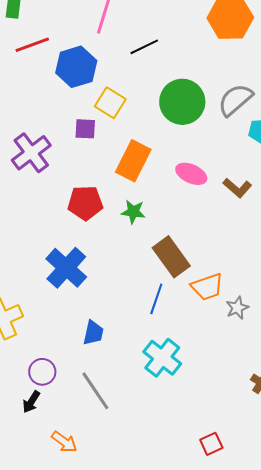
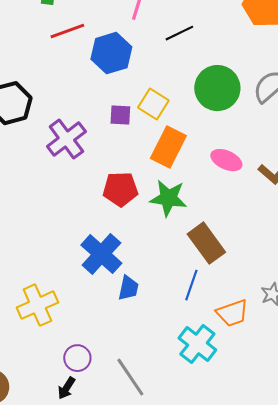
yellow square: (110, 103) -> (153, 104), moved
green star: (133, 212) -> (168, 198), size x1.5
orange trapezoid: (207, 287) -> (232, 313), moved
blue trapezoid: (93, 333) -> (128, 288), moved

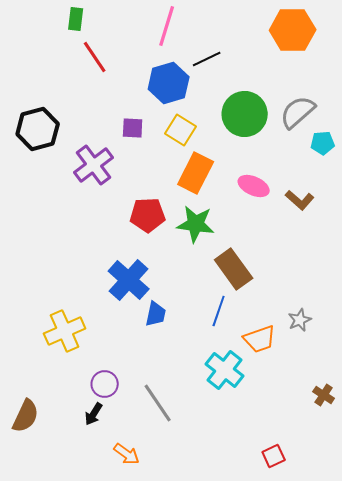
red line: (67, 31) -> (95, 57), turned 76
blue hexagon: (111, 53) -> (169, 83), moved
purple square: (120, 115) -> (133, 128), moved

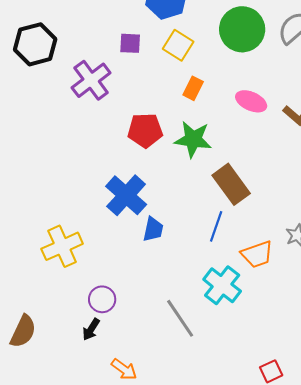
orange rectangle: (196, 173) -> (193, 88), size x0.6
gray line: (158, 403) -> (180, 318), moved

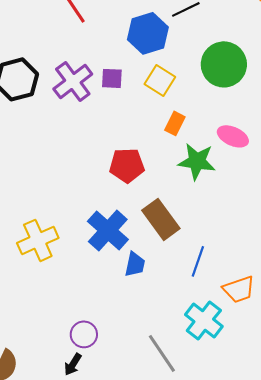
purple cross: (91, 80) -> (73, 81), moved
green star: (193, 139) -> (197, 161), moved
brown rectangle: (231, 184) -> (161, 219), moved
yellow cross: (62, 246) -> (38, 240), moved

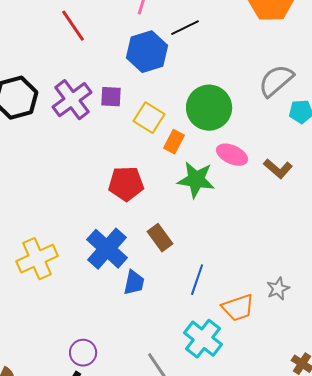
green circle: (224, 64) -> (209, 108), moved
yellow square: (160, 80) -> (149, 118), moved
brown rectangle: (161, 219) -> (160, 238), size x0.7

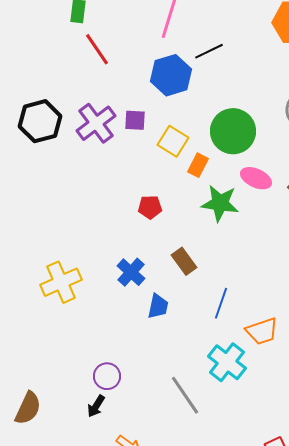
red pentagon: (126, 184) -> (150, 207), size x0.7
blue cross: (107, 249) -> (131, 272), size x0.7

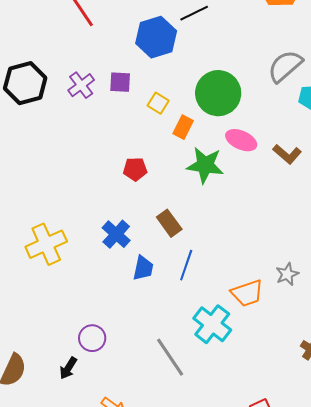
purple cross: (96, 123) -> (81, 85), size x0.7
yellow square: (173, 141) -> (158, 103), size x0.7
blue line: (221, 303) -> (186, 265), moved
black arrow: (96, 406) -> (68, 368), moved

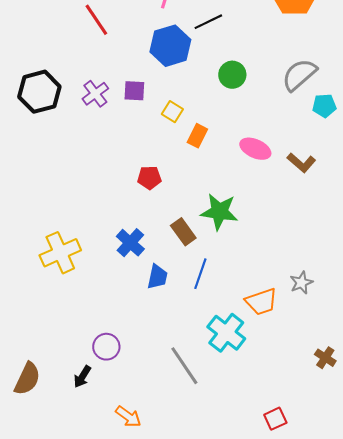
green circle: (218, 93) -> (232, 75), moved, size x0.6
green star: (205, 165) -> (219, 212), moved

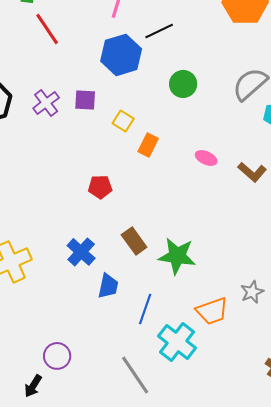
pink ellipse: (255, 149) -> (206, 158), size x0.7
green star: (219, 212) -> (177, 256), moved
blue line: (200, 274) -> (145, 309), moved

